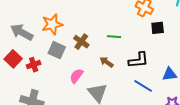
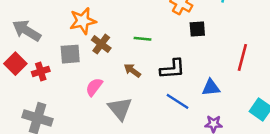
orange star: (52, 24) -> (83, 21), moved
gray square: (57, 50) -> (70, 54), turned -30

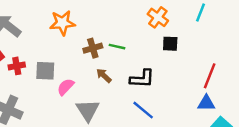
brown cross: (101, 44) -> (93, 48), moved, turned 30
gray square: (70, 54) -> (45, 71), moved
blue triangle: (211, 88) -> (206, 103), moved

